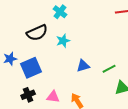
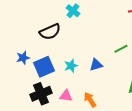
cyan star: (63, 41) -> (71, 66), moved
green line: (109, 69) -> (121, 49), moved
black cross: (28, 95) -> (41, 94), size x1.5

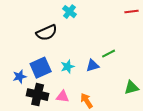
green line: (121, 49) -> (109, 54), moved
blue star: (23, 58) -> (20, 77), moved
black cross: (41, 94) -> (38, 95), turned 35

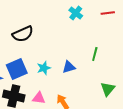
cyan cross: (70, 12) -> (76, 13), moved
green line: (109, 54) -> (95, 54), moved, turned -48
green triangle: (132, 88) -> (108, 89), turned -35

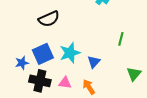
blue triangle: (69, 67) -> (94, 62), moved, turned -32
cyan star: (44, 68) -> (70, 53), size x1.5

